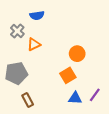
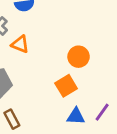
orange triangle: (34, 44) -> (20, 44), turned 48

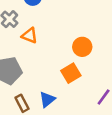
blue triangle: (76, 116) -> (47, 100), moved, turned -42

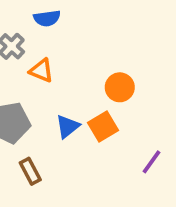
blue triangle: (47, 100) -> (68, 126), moved

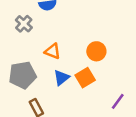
orange triangle: (41, 71) -> (53, 51), moved

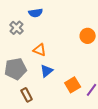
orange circle: (96, 51) -> (88, 36), moved
orange square: (85, 78) -> (73, 85), moved

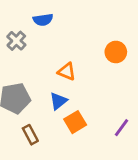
orange triangle: (40, 50) -> (67, 72), moved
orange square: (73, 85) -> (75, 122), moved

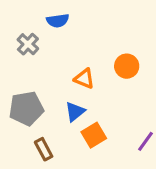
orange circle: (116, 52) -> (127, 66), moved

